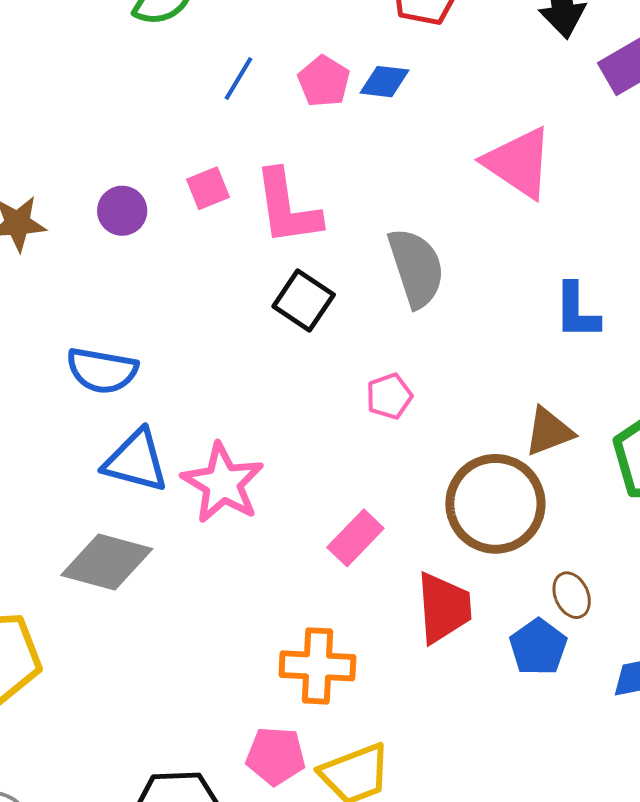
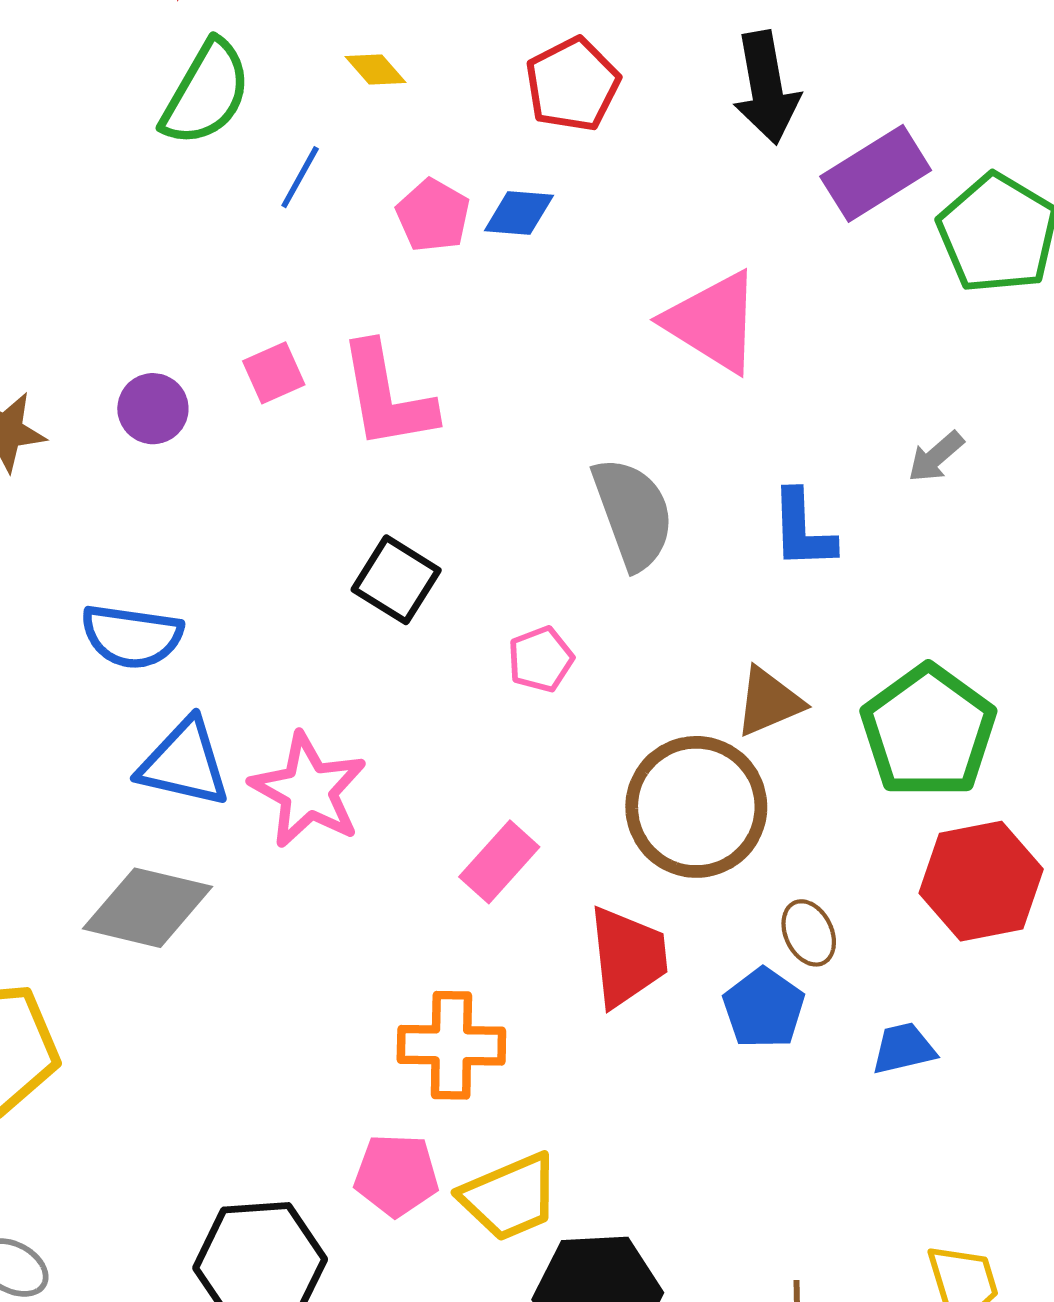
blue line: (238, 78) -> (300, 177), moved
gray semicircle: (416, 268) -> (633, 513), moved
black square: (304, 301) -> (396, 580), moved

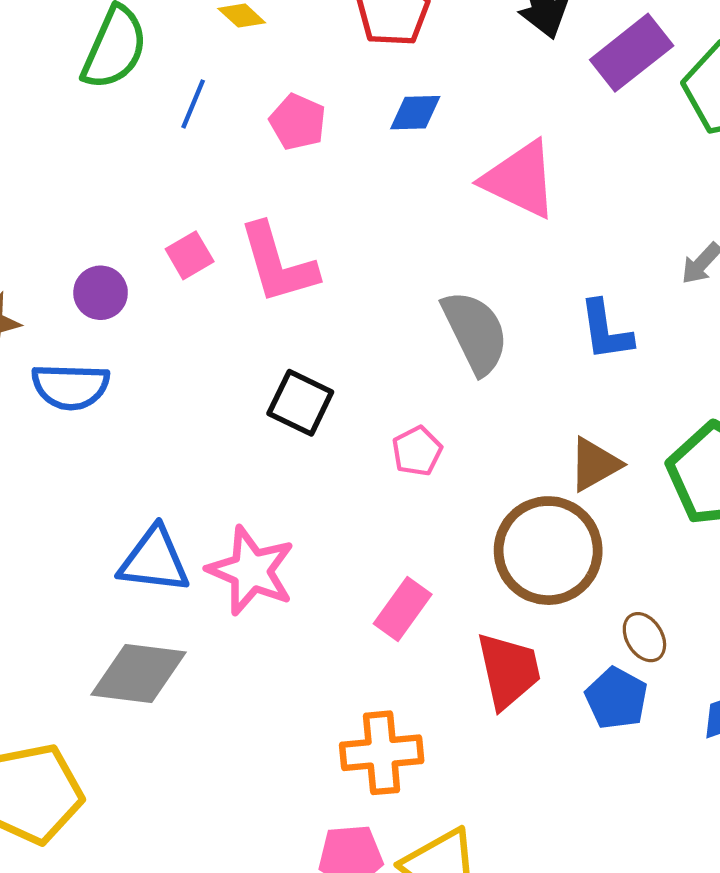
blue diamond: (519, 213) -> (415, 113), moved
blue semicircle: (132, 636) -> (71, 387), moved

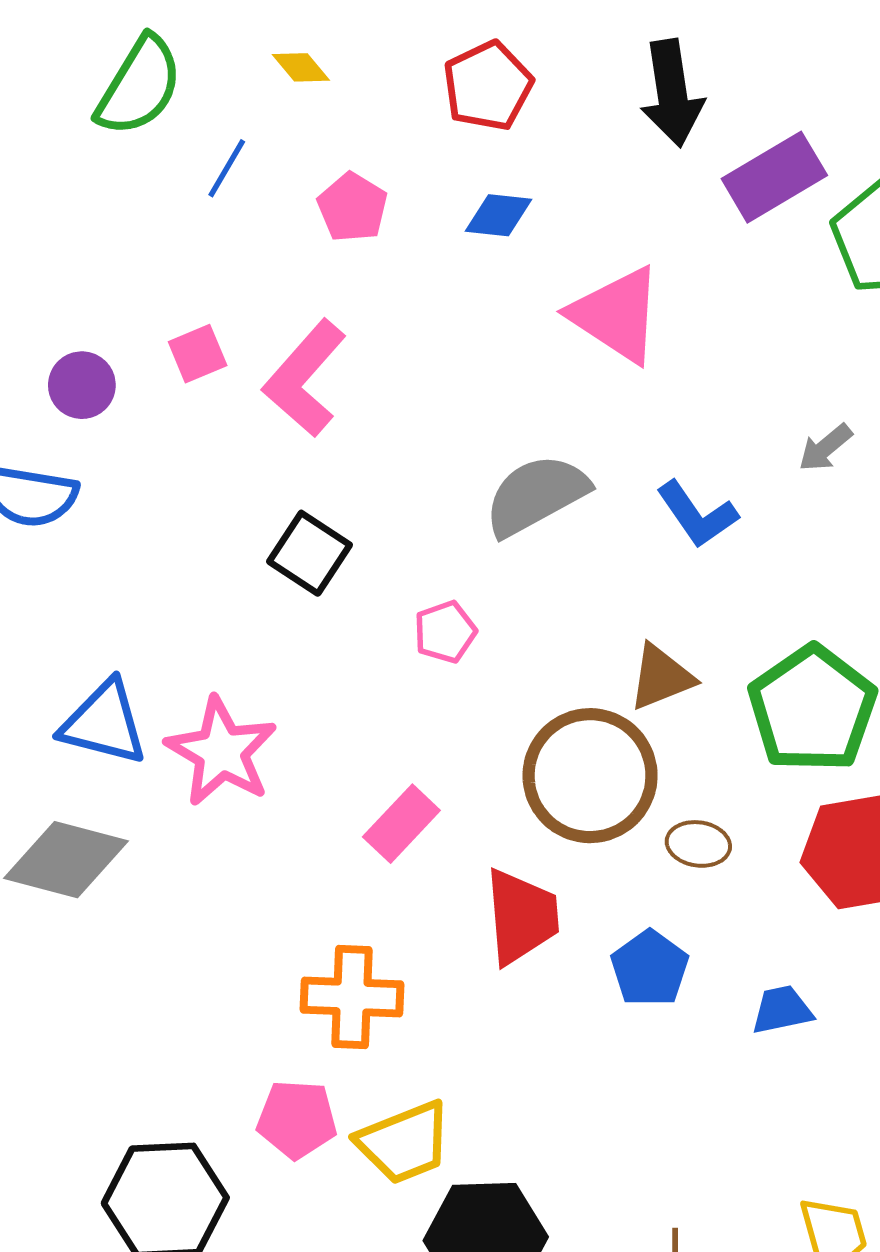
pink L-shape: (278, 264) -> (305, 378), turned 50
blue L-shape: (606, 330) -> (697, 514), turned -34
gray semicircle: (475, 332) -> (536, 495), turned -100
brown ellipse: (644, 637) -> (698, 844), moved, turned -57

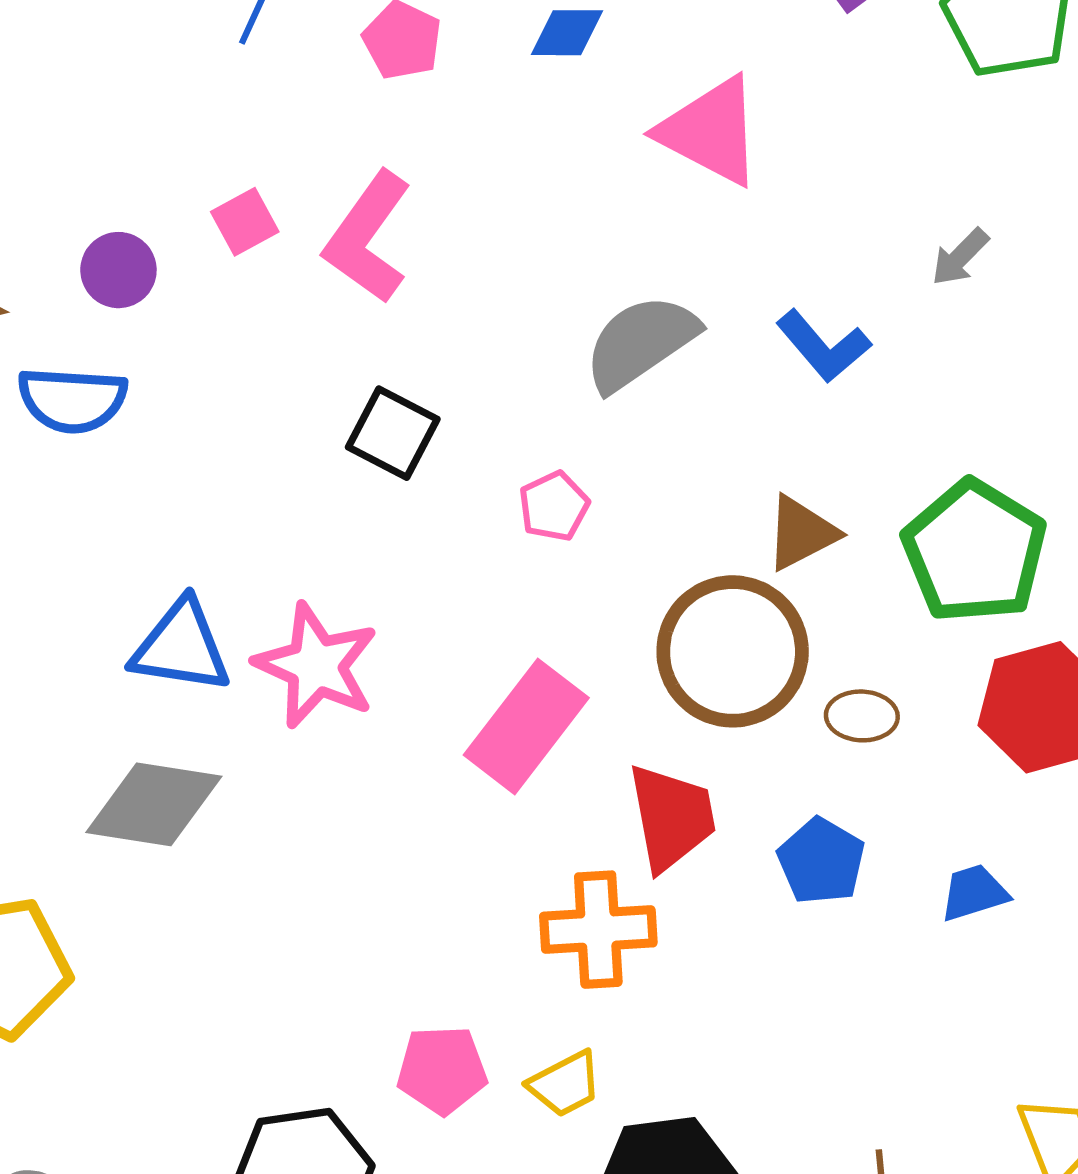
pink rectangle: (401, 824) -> (526, 726), size x1.5
orange cross: (352, 997) -> (598, 930), moved
yellow trapezoid: (404, 1143) -> (565, 1084), size x0.7

